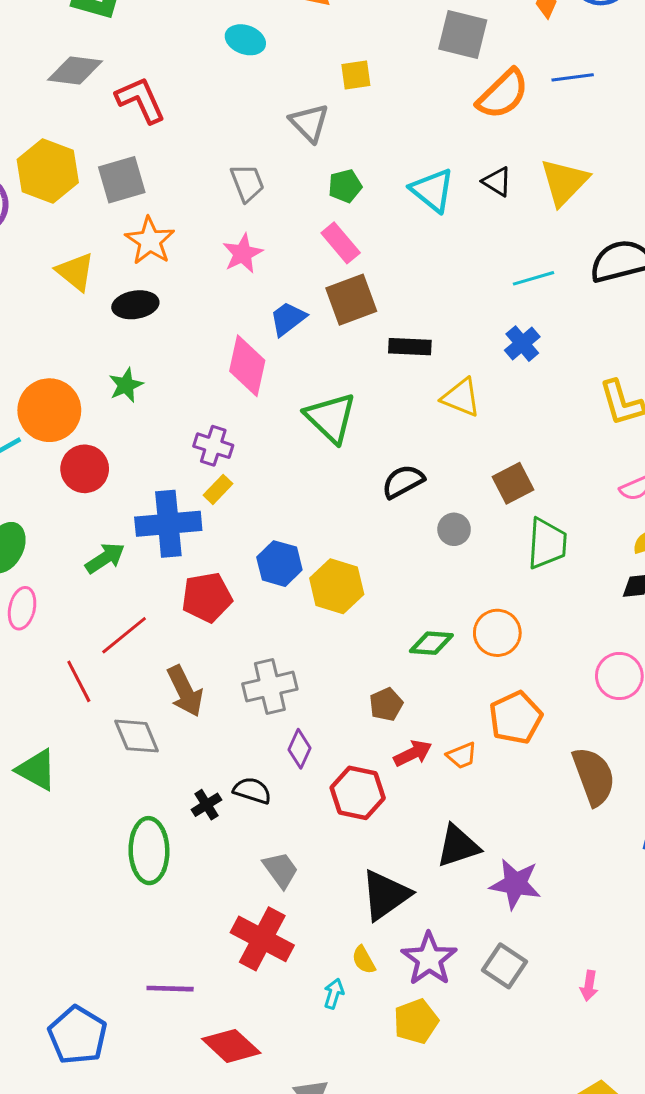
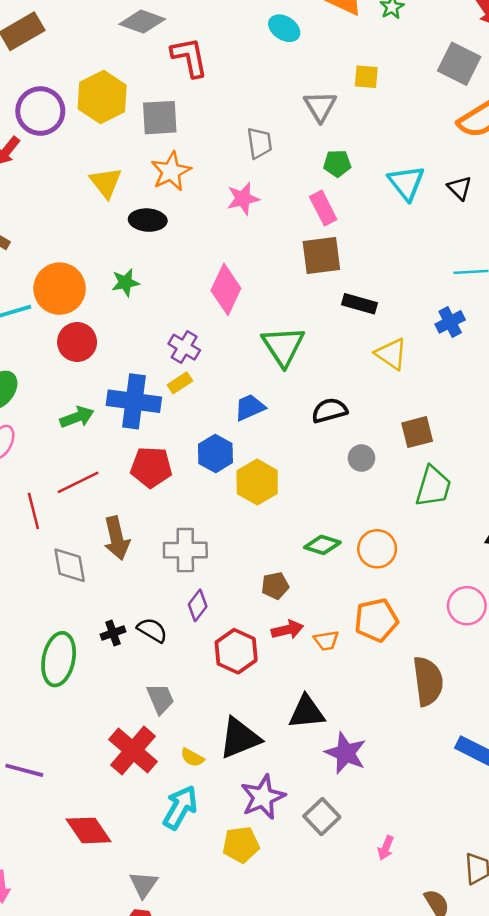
blue trapezoid: (288, 319) -> (250, 407), moved
yellow semicircle: (364, 960) -> (192, 758), moved, turned -45
purple line: (170, 989) -> (24, 770), moved
cyan arrow: (334, 994) -> (180, 807), size x1.8

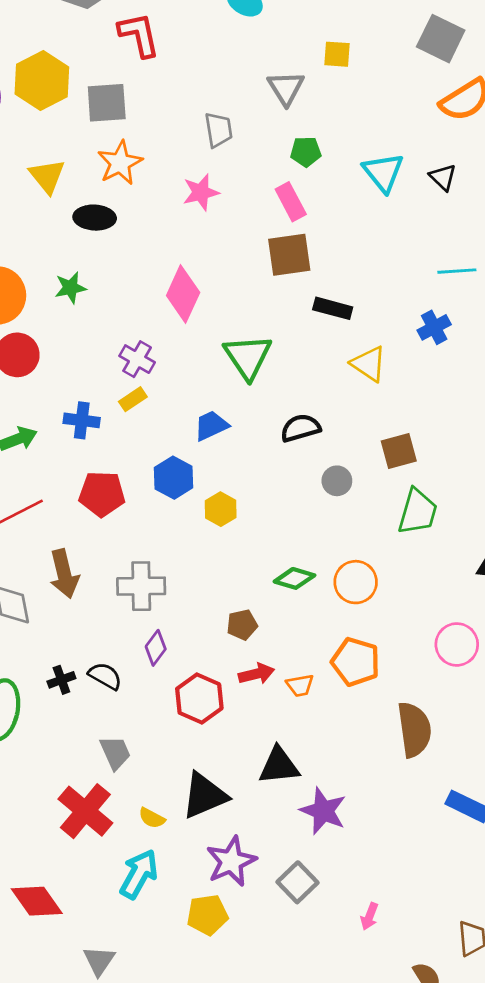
blue cross: (134, 401) -> (82, 420), size x0.6
yellow hexagon: (257, 482) -> (221, 509), size x0.7
orange pentagon: (376, 620) -> (356, 662), turned 30

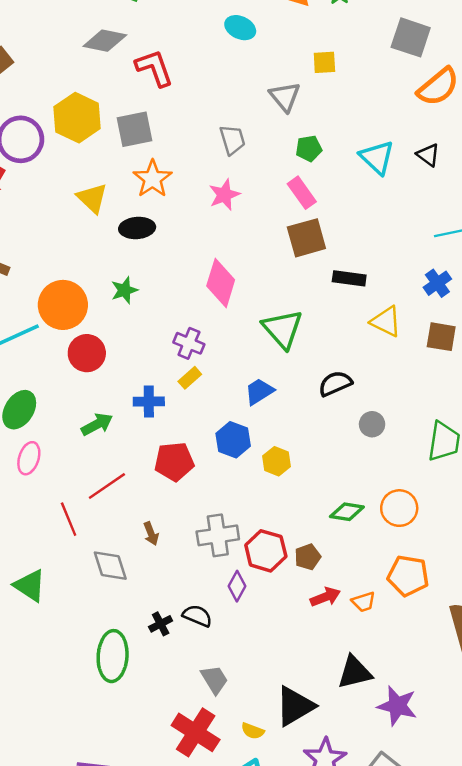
brown square: (399, 451) -> (441, 337), moved, turned 32
brown arrow: (64, 574) -> (151, 534), size x0.6
red hexagon: (199, 699) -> (266, 551), moved

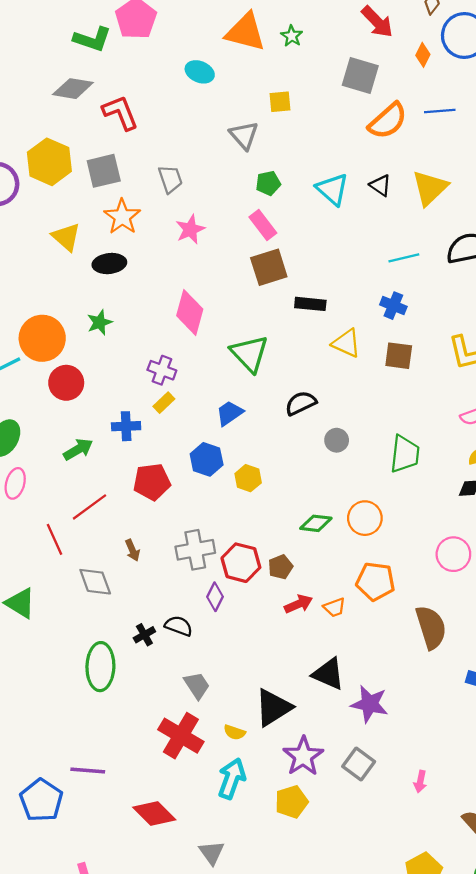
gray trapezoid: (232, 140) -> (170, 179), moved
blue cross: (437, 283) -> (393, 306), turned -30
black triangle: (355, 672) -> (328, 674), turned 39

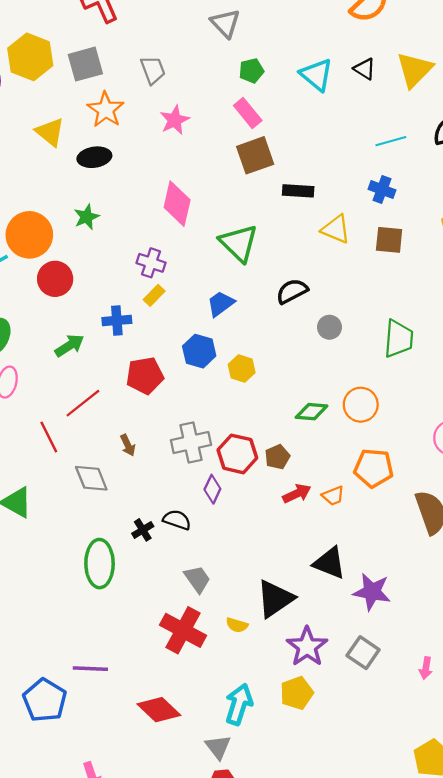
cyan arrow: (232, 779) -> (239, 704), moved

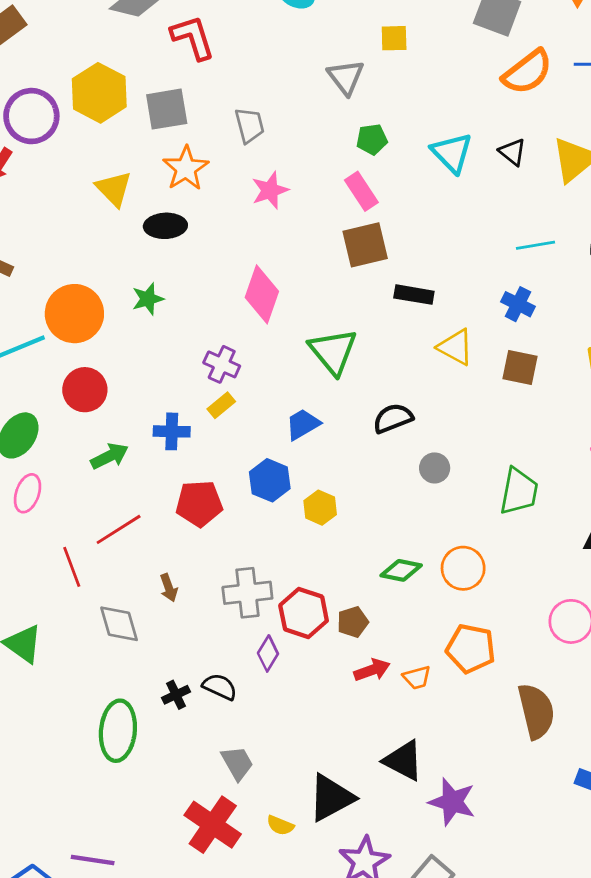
red circle: (55, 279) -> (85, 390), moved

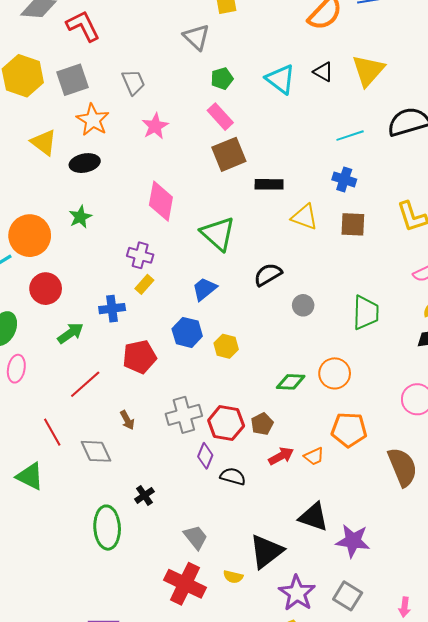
red line: (72, 567) -> (52, 432), moved
black semicircle: (220, 687) -> (233, 476), moved

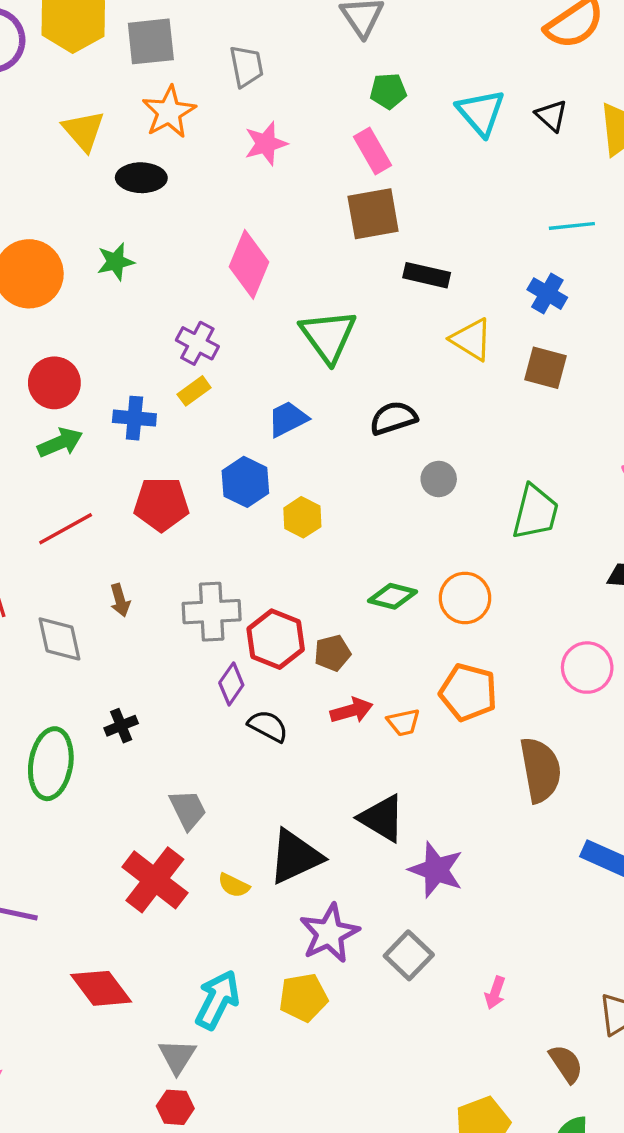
red circle: (46, 289) -> (54, 383), moved

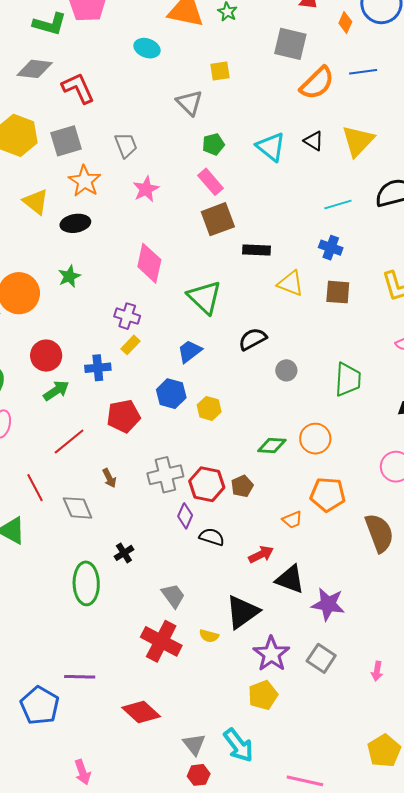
red arrow: (352, 710) -> (261, 554), moved
cyan arrow: (217, 1000) -> (238, 745), moved, turned 126

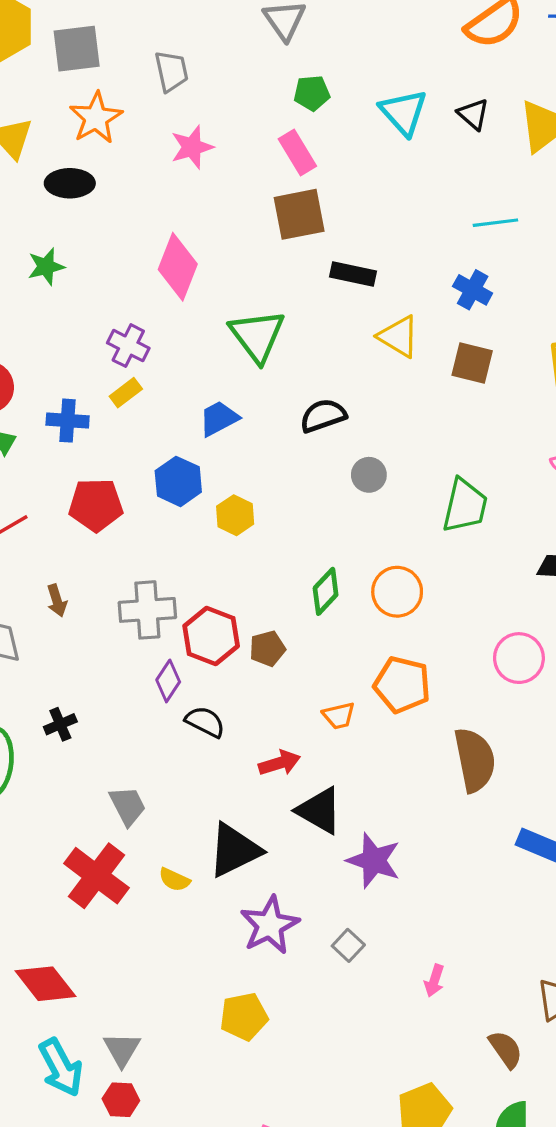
green diamond: (272, 446) -> (326, 591), turned -60
gray square: (321, 658) -> (348, 945), size x0.7
yellow pentagon: (263, 695) -> (244, 1017), moved
cyan arrow: (238, 745) -> (61, 1067), moved

